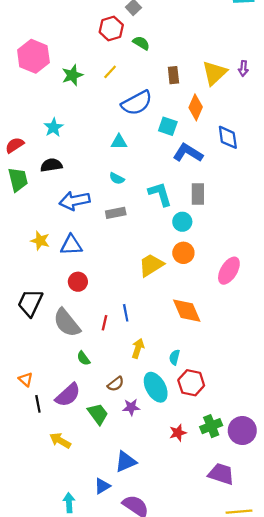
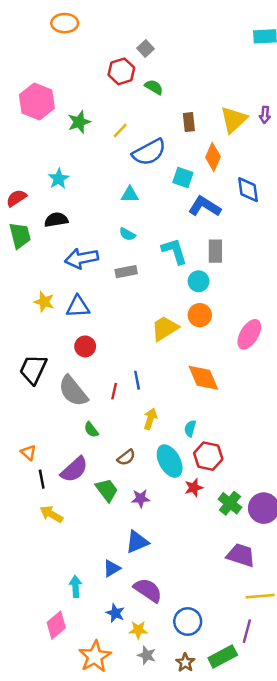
yellow line: (110, 72) -> (120, 130), moved
purple star: (131, 407) -> (141, 498), moved
green cross: (211, 426) -> (230, 503), turned -30
red star: (178, 433) -> (194, 488), moved
yellow arrow: (60, 441) -> (51, 514), moved

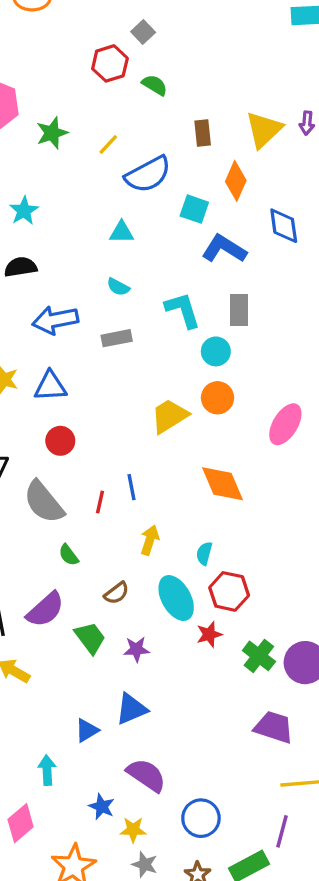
blue triangle: (112, 568) -> (87, 730), moved

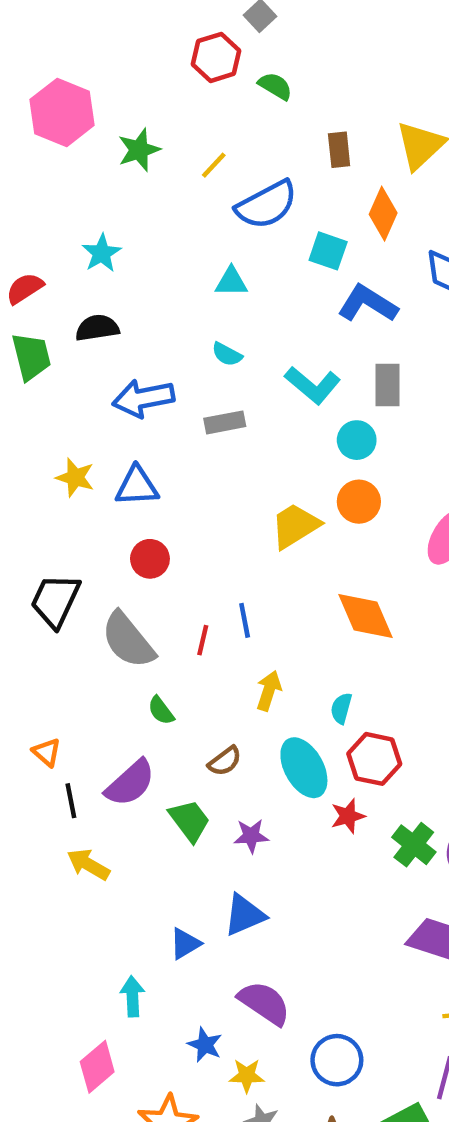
cyan L-shape: (183, 310) -> (313, 385), turned 147

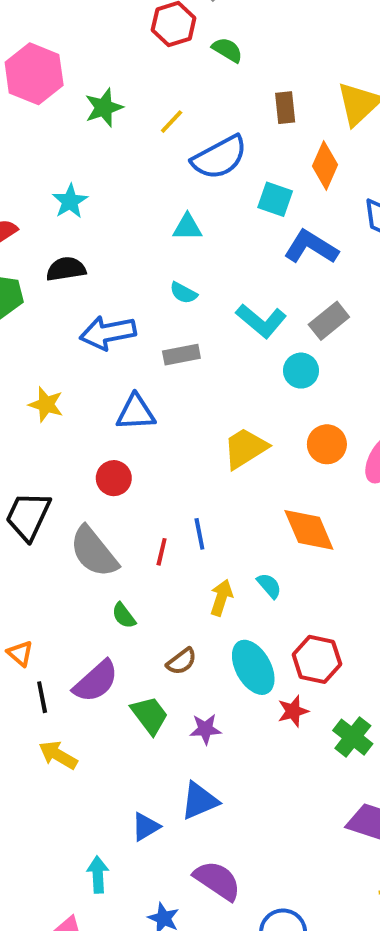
gray rectangle: (387, 385) -> (329, 321), turned 51
blue triangle: (137, 486) -> (136, 412), moved
orange circle: (359, 502) -> (327, 444), moved
cyan semicircle: (341, 708) -> (269, 586), moved, turned 124

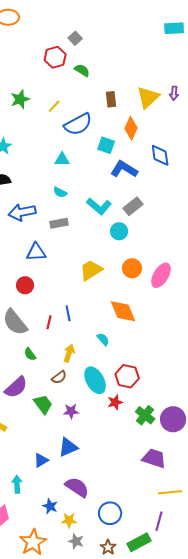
yellow arrow: (221, 598) -> (69, 353), moved

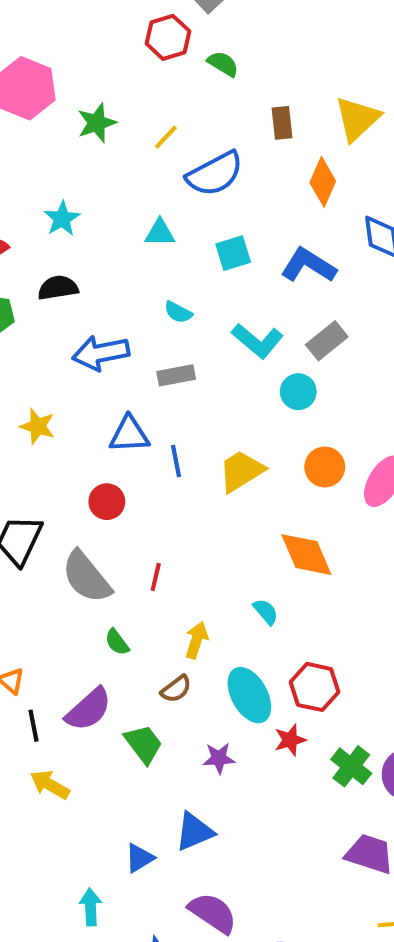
cyan square: (106, 145) -> (233, 253), moved, turned -36
cyan triangle: (62, 159) -> (160, 233), moved
blue line: (68, 313) -> (176, 461), moved
purple star: (71, 411) -> (219, 758), moved

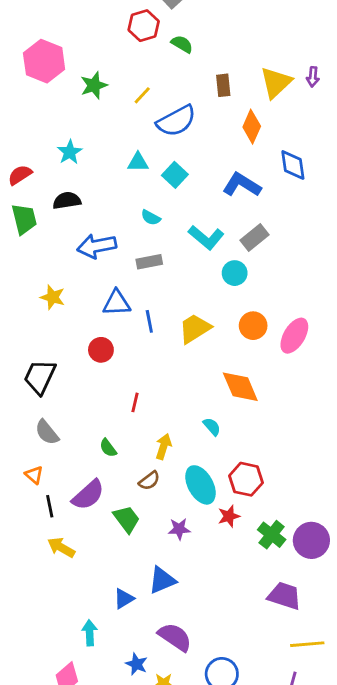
cyan square: (233, 253) -> (175, 175), moved, turned -30
gray semicircle: (86, 577) -> (47, 432), moved, size x0.7

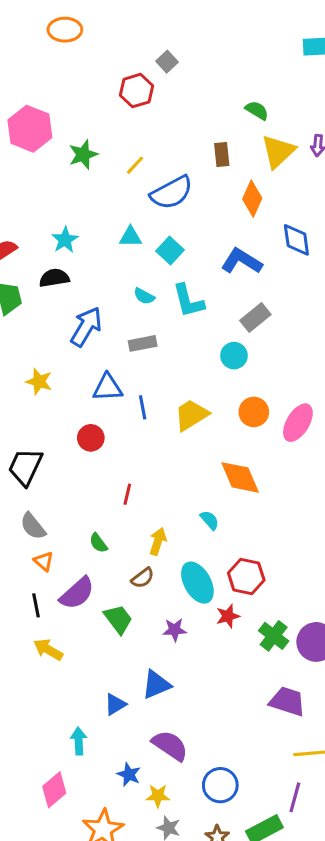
green semicircle: (182, 44) -> (257, 110), moved
cyan star: (70, 152) -> (65, 240), moved
cyan L-shape: (206, 237) -> (188, 301), moved, turned 36
blue arrow: (97, 246) -> (86, 327), turned 132
orange triangle: (34, 475) -> (44, 561), moved

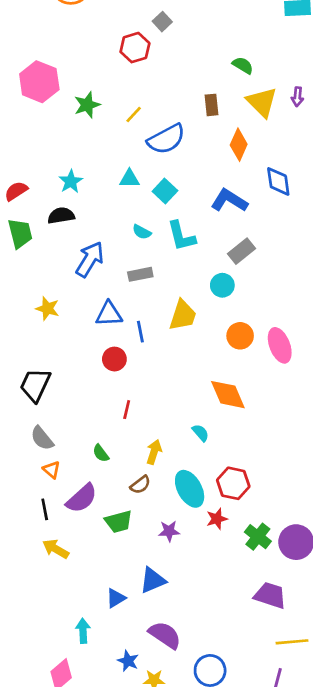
yellow triangle: (278, 152) -> (262, 102), turned -32
yellow trapezoid: (191, 415) -> (183, 315), moved, turned 140
pink ellipse: (298, 423) -> (280, 345), turned -52
red circle: (91, 438) -> (114, 359), moved
green trapezoid: (118, 619) -> (119, 522), turned 112

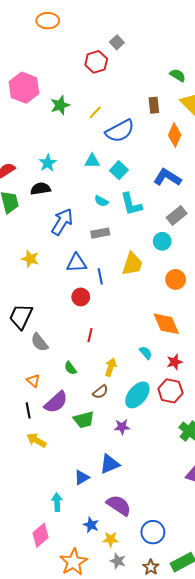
gray semicircle: (42, 438) -> (39, 342), moved
cyan ellipse: (190, 489) -> (137, 395), turned 68
red star: (217, 519) -> (175, 362), moved

